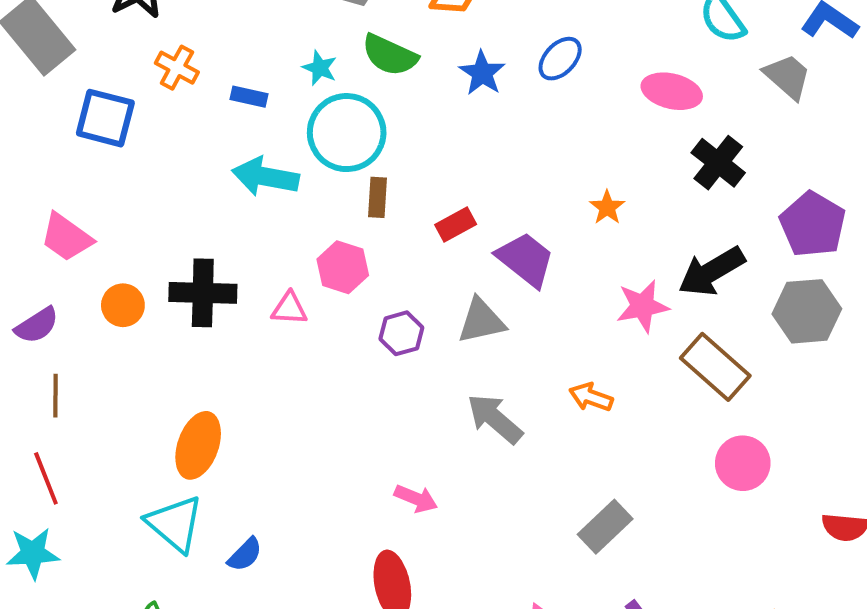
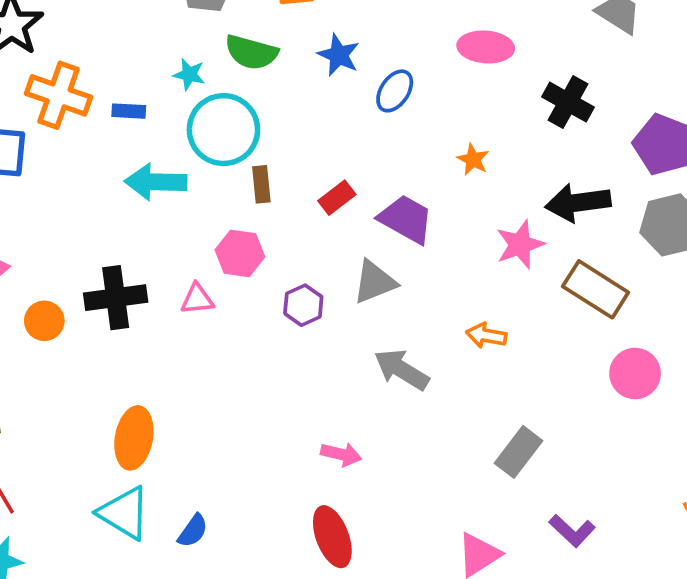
blue ellipse: (560, 59) -> (395, 91), moved
orange cross: (177, 68) -> (59, 95), size x1.6
pink ellipse: (672, 91) -> (486, 47), moved
black arrow: (711, 271) -> (578, 203), turned 32

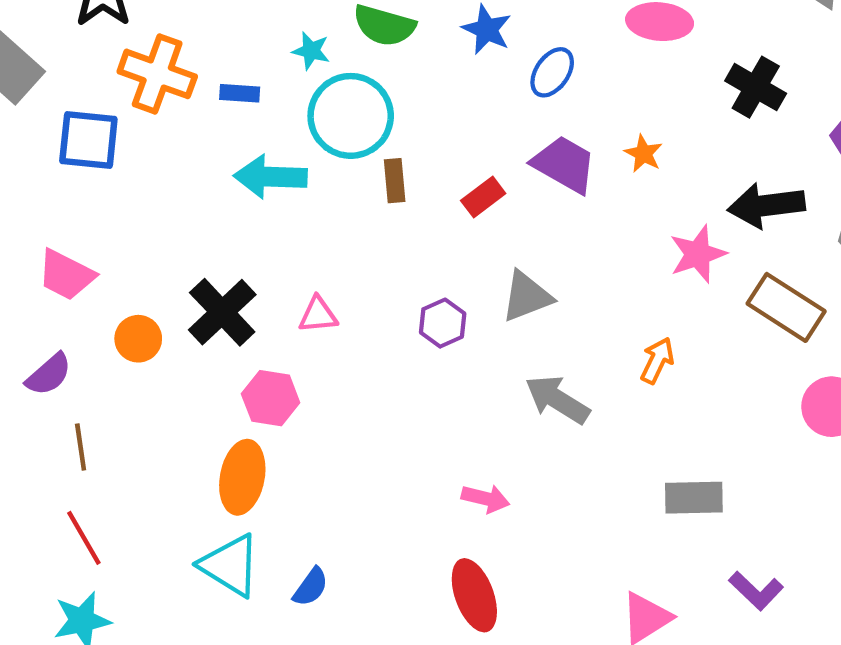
purple trapezoid: (406, 219) -> (564, 164), moved
pink hexagon: (240, 253) -> (271, 398), moved
black cross: (116, 298) -> (222, 312), turned -36
orange arrow: (486, 335) -> (657, 360), turned 105
gray rectangle: (518, 452) -> (694, 498), turned 51

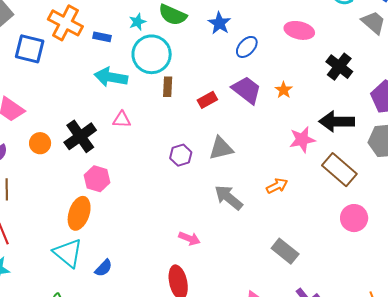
cyan star: (311, 51) -> (137, 22), turned 30
pink triangle: (318, 315) -> (122, 119), moved
orange arrow: (657, 360) -> (277, 186), turned 30
gray rectangle: (694, 498) -> (285, 251), turned 32

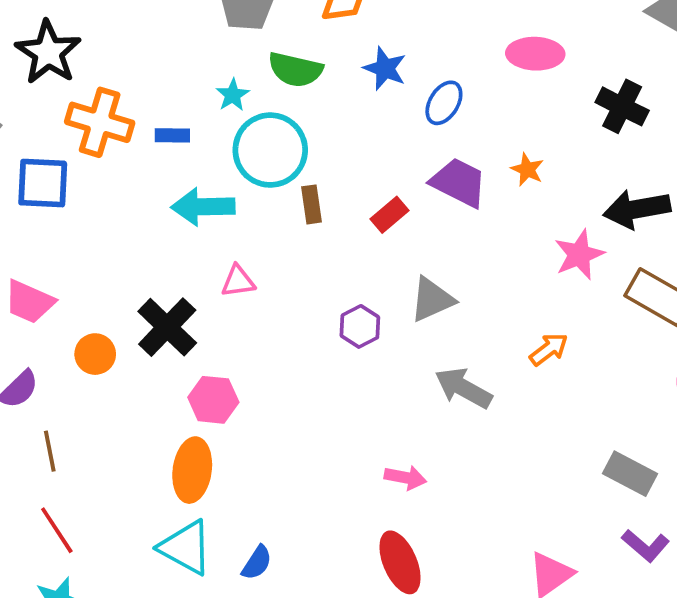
gray rectangle: (285, 251) -> (630, 474), moved

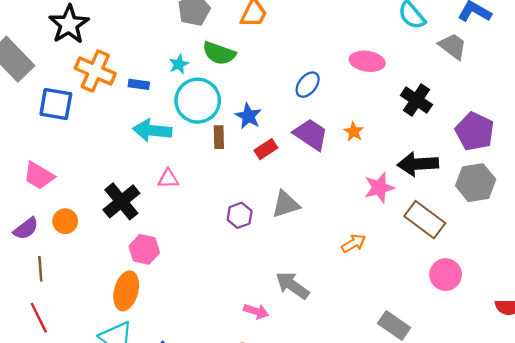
blue star: (385, 68) -> (248, 116), moved
orange circle: (95, 354) -> (65, 221), moved
gray arrow: (463, 388) -> (292, 285), moved

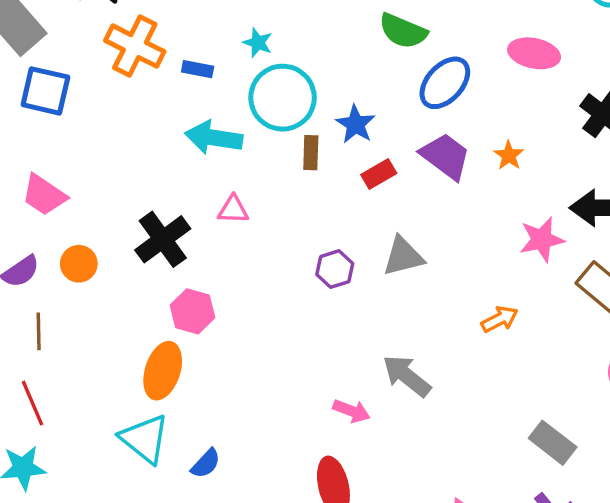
green semicircle: (219, 53) -> (403, 31), moved
cyan star: (179, 64) -> (258, 43), turned -30
blue ellipse: (308, 85) -> (445, 83), size x1.4
blue square: (56, 104) -> (45, 91), moved

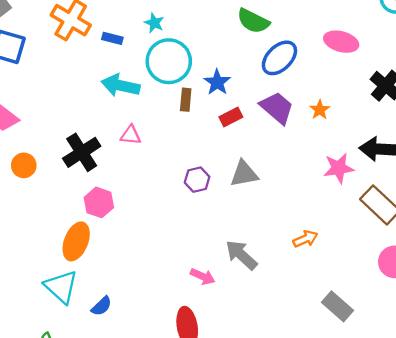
orange arrow: (500, 319) -> (305, 239), moved

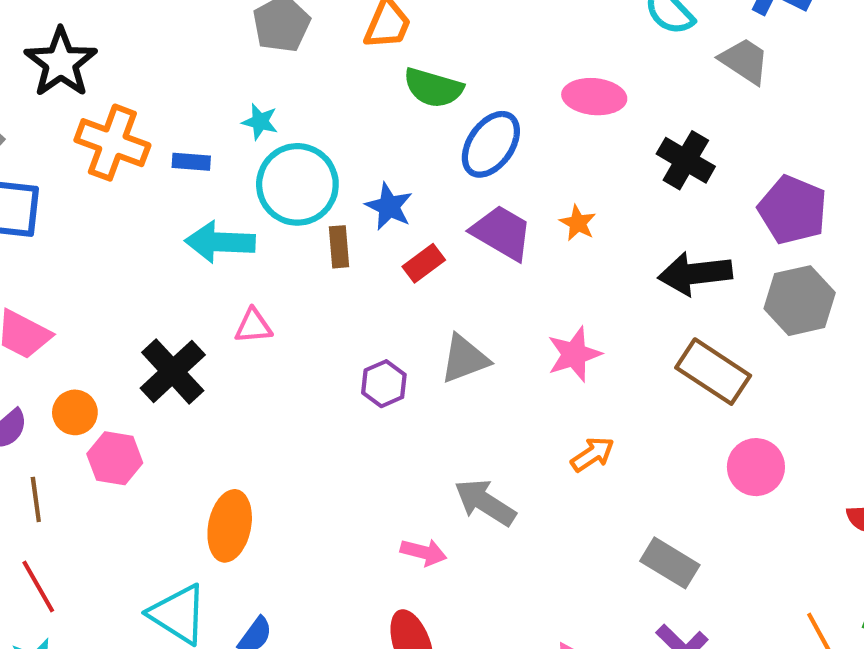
pink star: (339, 168) -> (574, 354), moved
pink hexagon: (99, 202) -> (115, 458), moved
orange ellipse: (76, 241) -> (230, 526), moved

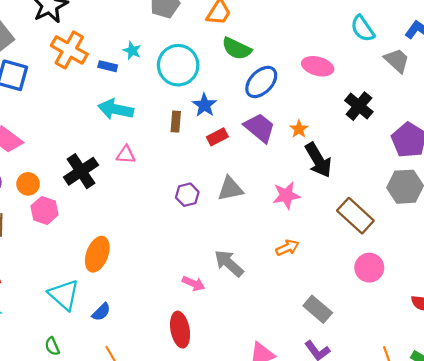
cyan star: (260, 122) -> (132, 51), moved
cyan circle: (297, 184) -> (178, 65), moved
black arrow: (695, 274) -> (318, 160), moved, turned -123

